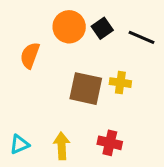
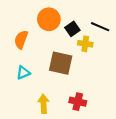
black square: (102, 28) -> (72, 29), moved
yellow cross: (120, 83) -> (85, 44), moved
cyan triangle: (19, 144) -> (23, 73), moved

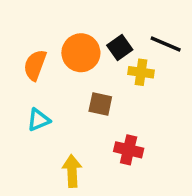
orange circle: (49, 19) -> (81, 53), moved
brown square: (61, 63) -> (100, 104), size x0.6
red cross: (78, 102) -> (129, 150), moved

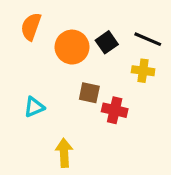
orange semicircle: (35, 65) -> (31, 27), moved
yellow cross: (141, 72) -> (143, 71), moved
red cross: (129, 150) -> (115, 110), moved

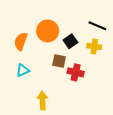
orange semicircle: (31, 27) -> (21, 41), moved
black square: (107, 42) -> (70, 41), moved

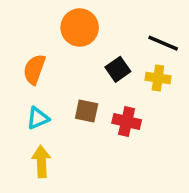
orange circle: (48, 31) -> (80, 28), moved
brown square: (59, 61) -> (87, 111), moved
yellow arrow: (42, 100) -> (41, 162), moved

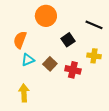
yellow cross: (158, 78) -> (94, 56), moved
brown square: (87, 111) -> (50, 64), turned 32
cyan triangle: (38, 118) -> (28, 60), moved

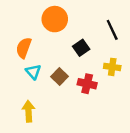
black line: (94, 25) -> (112, 30), turned 42
cyan triangle: (28, 60) -> (33, 72), turned -48

